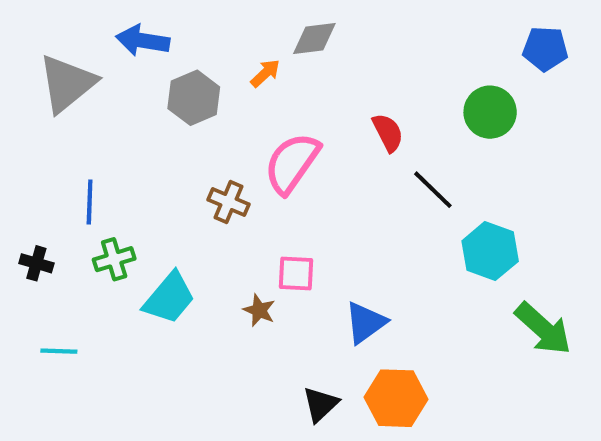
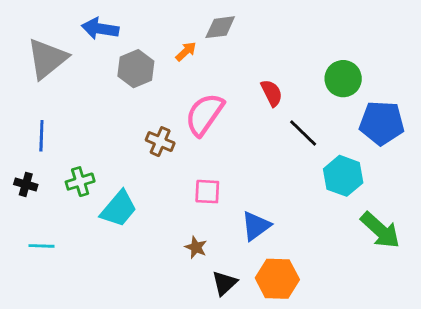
blue pentagon: (545, 49) -> (382, 123), moved, size x1.4
blue line: (90, 202) -> (41, 136), moved
brown star: (259, 310) -> (196, 247), moved

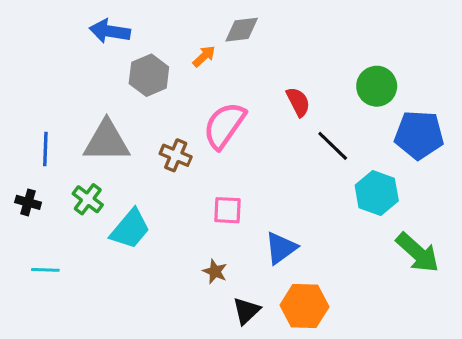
gray triangle: (47, 59) -> (107, 141), moved, turned 39
green cross: (80, 182) -> (88, 199), turned -36

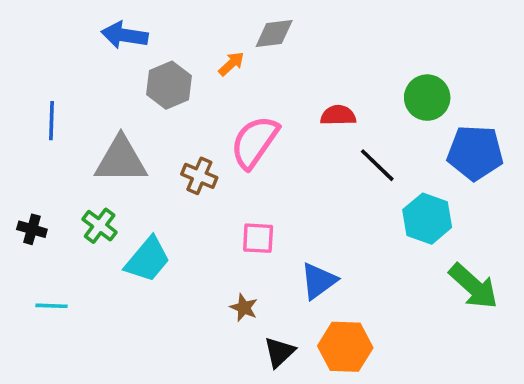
red semicircle: (298, 102) -> (338, 115), turned -64
blue line: (45, 149) -> (52, 121), moved

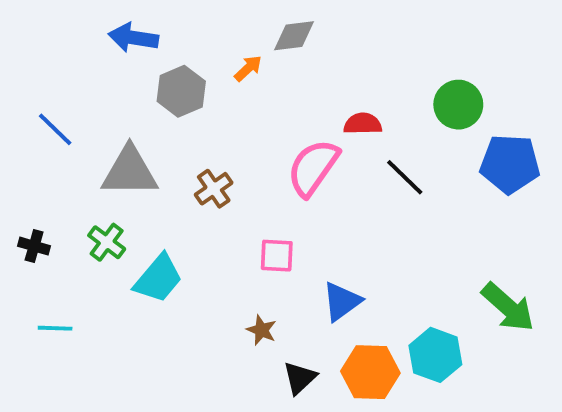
blue line: (52, 121) -> (55, 129), turned -48
pink semicircle: (254, 142) -> (313, 168), moved
brown cross: (199, 176) -> (214, 189), turned 32
cyan hexagon: (427, 219) -> (435, 355), moved

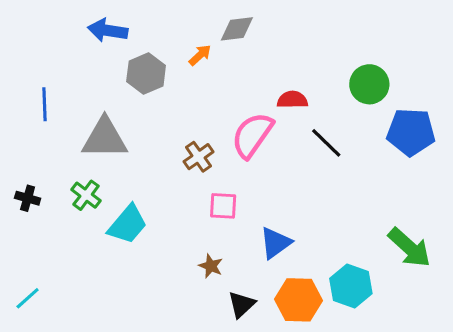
blue line: (55, 129) -> (44, 104), turned 44
brown cross: (214, 189) -> (198, 157), moved
cyan line: (55, 328) -> (28, 298), moved, turned -44

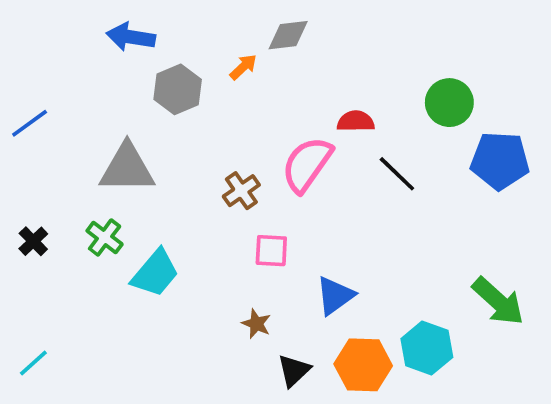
blue line: (44, 104) -> (30, 123), moved, turned 56
black cross: (28, 198) -> (33, 241), turned 30

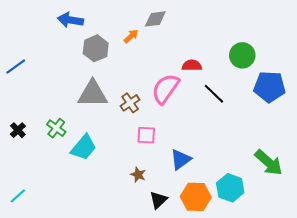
gray triangle: (127, 168) -> (93, 94), moved

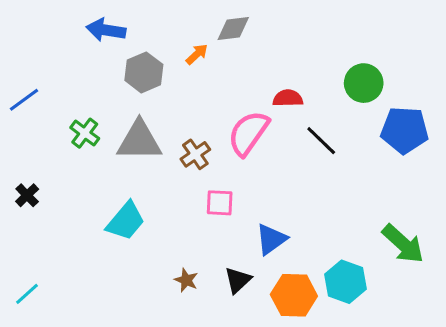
green cross: (56, 128) -> (85, 133), moved
brown star: (138, 175) -> (186, 280), moved
black triangle: (158, 200) -> (238, 280), moved

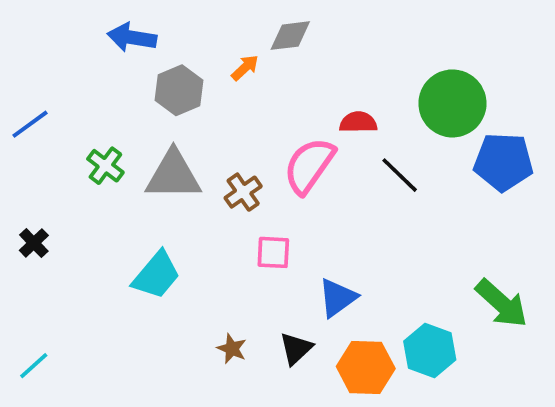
green circle: (364, 83) -> (452, 103), size x1.4

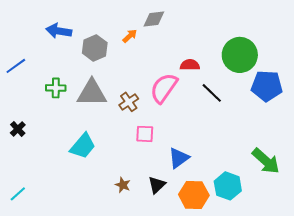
blue arrow: (132, 37) -> (59, 31), moved
green cross: (105, 166) -> (56, 88), turned -36

